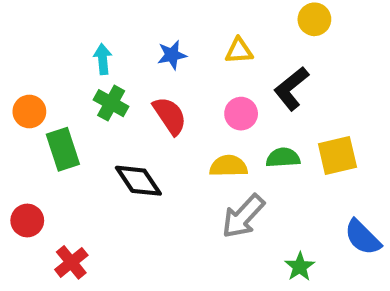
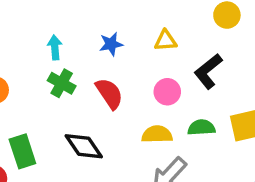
green rectangle: (63, 149) -> (22, 151), moved

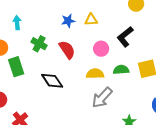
yellow triangle: (166, 41) -> (91, 20), moved
cyan arrow: (55, 47) -> (17, 23), moved
green rectangle: (22, 151) -> (16, 67), moved

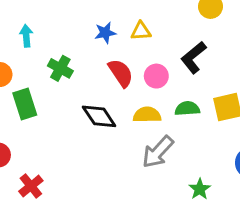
red semicircle: (67, 50) -> (121, 73), moved
black diamond: (52, 81) -> (99, 116), moved

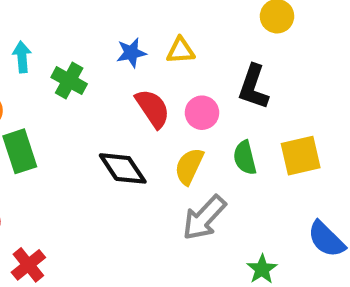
black L-shape: (193, 57) -> (253, 87), turned -32
green cross: (60, 68) -> (69, 81), moved
green semicircle: (187, 109) -> (245, 158), turned -100
yellow semicircle: (147, 115) -> (189, 166), turned -64

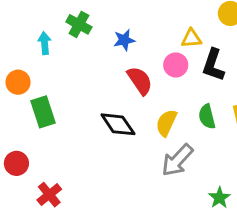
yellow triangle: (181, 51) -> (191, 38), moved
green cross: (69, 81) -> (79, 24), moved
pink circle: (202, 113) -> (176, 65), moved

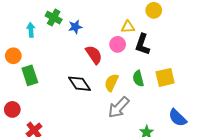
blue star: (124, 40) -> (75, 27), moved

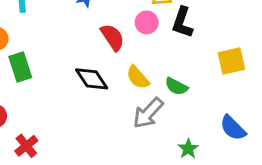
yellow square: (165, 77) -> (231, 61), moved
green semicircle: (138, 78) -> (176, 86), moved, turned -49
yellow semicircle: (111, 83) -> (138, 77), turned -66

